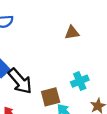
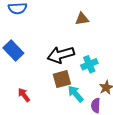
black arrow: (20, 81) -> (61, 55), moved, turned 115

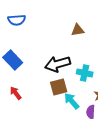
cyan cross: (89, 64) -> (85, 73), turned 35
red arrow: (24, 95) -> (16, 93), moved

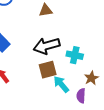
brown triangle: (78, 30) -> (46, 10), moved

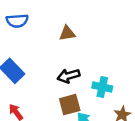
black arrow: (47, 46) -> (68, 76), size x0.7

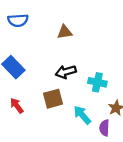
brown square: (70, 105) -> (53, 99), moved

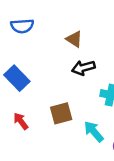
brown triangle: (65, 32) -> (74, 39), turned 42
black arrow: (66, 72) -> (83, 68), moved

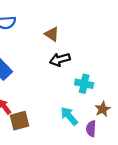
brown square: (61, 113) -> (19, 121), moved

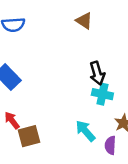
brown triangle: (52, 34) -> (84, 21), moved
black arrow: (60, 59) -> (97, 73), moved, turned -90

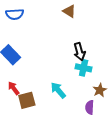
cyan arrow: (85, 131) -> (58, 90), moved

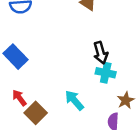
brown square: (27, 100) -> (36, 113), turned -30

